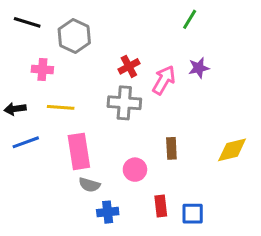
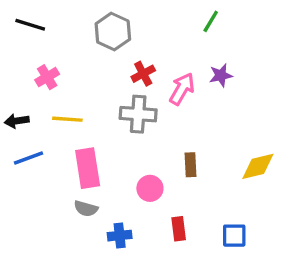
gray hexagon: (74, 36) -> (113, 32), moved
pink cross: (42, 69) -> (47, 77), turned -35
gray semicircle: (89, 185) -> (86, 209), moved
blue square: (193, 214) -> (234, 236), moved

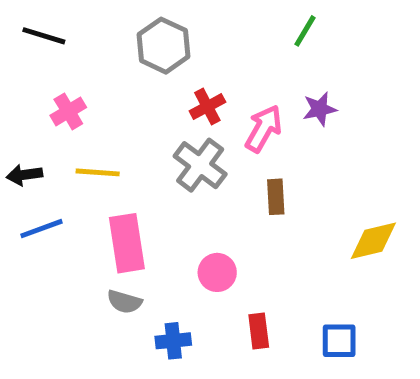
gray cross: (138, 114) -> (200, 165), turned 33
brown rectangle: (190, 165) -> (276, 197), moved

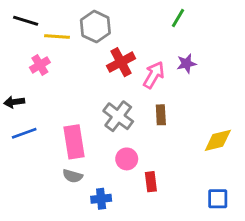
red cross: (207, 107) -> (121, 62), size x1.4
gray cross: (200, 165) -> (118, 116), moved
yellow line: (98, 172) -> (57, 36), moved
red rectangle: (259, 331) -> (151, 182), moved
blue square: (339, 341) -> (218, 199), moved

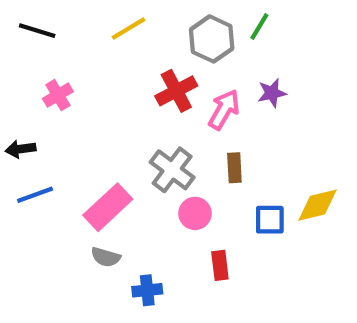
gray hexagon: (95, 27) -> (212, 39), moved
yellow line: (57, 36) -> (129, 29), moved, turned -35
pink rectangle: (74, 142) -> (108, 207), turned 56
pink circle: (127, 159) -> (195, 213), moved
blue square: (218, 199) -> (270, 220), moved

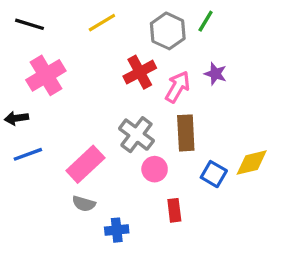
purple star: (272, 93) -> (215, 74), turned 30
pink cross: (58, 95) -> (46, 75), size x1.6
brown rectangle: (234, 168) -> (186, 133), size x1.5
blue square: (270, 220) -> (214, 174), turned 30

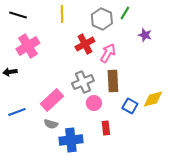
yellow line: (102, 23) -> (62, 14), turned -60
purple star: (215, 74) -> (145, 35), moved
gray cross: (136, 135) -> (83, 82), turned 30
blue line: (28, 154) -> (17, 112), moved
blue cross: (117, 230) -> (71, 140), size x1.6

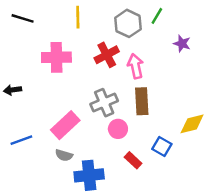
pink cross: (28, 46) -> (56, 57), moved, turned 30
pink arrow: (108, 53) -> (136, 66), turned -42
blue square: (130, 106) -> (162, 146), moved
red rectangle: (106, 128) -> (133, 160), turned -40

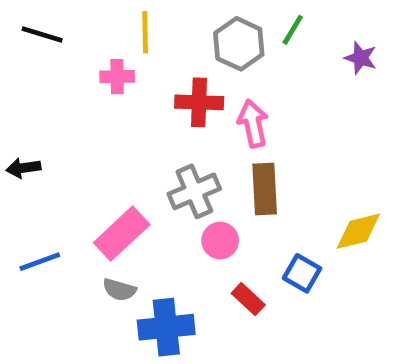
purple star: (182, 44) -> (361, 58), moved
red cross: (107, 55) -> (199, 102), turned 30
pink cross: (56, 57) -> (117, 77), moved, size x0.6

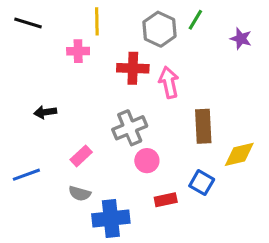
black arrow: (23, 168) -> (45, 112), moved
brown rectangle: (265, 189) -> (203, 126), moved
pink rectangle: (122, 234) -> (81, 156), size x0.6
red rectangle: (248, 299) -> (166, 200), turned -55

